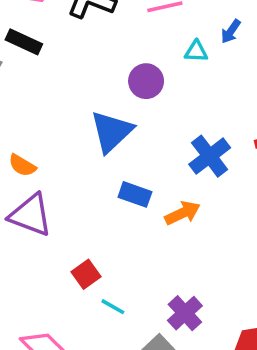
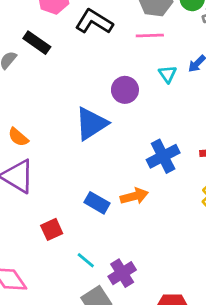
cyan triangle: (196, 51) -> (168, 74), turned 42
blue rectangle: (135, 194) -> (97, 203), moved
cyan line: (113, 307) -> (86, 260), moved

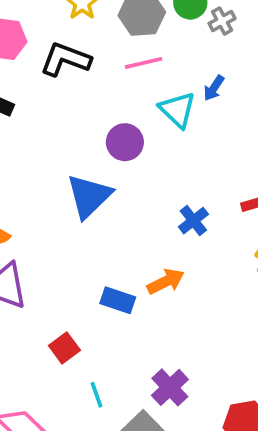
cyan triangle: (168, 74) -> (177, 110), size x1.5
blue cross: (163, 156) -> (193, 221), size x0.7
cyan line: (86, 260) -> (96, 395), moved, turned 42

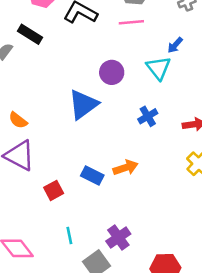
cyan triangle: (177, 110) -> (159, 68), moved
blue cross: (193, 221) -> (148, 116), moved
red square: (64, 348) -> (54, 190), moved

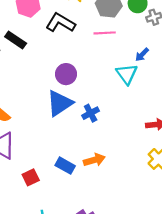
purple circle: (112, 72) -> (66, 74), moved
blue cross: (148, 116) -> (91, 113), moved

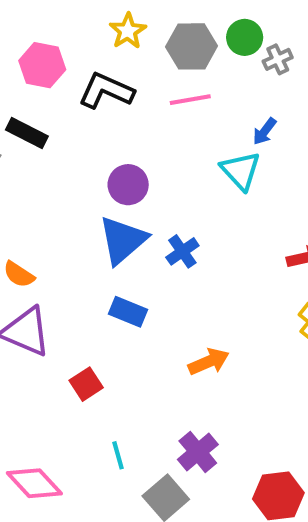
orange arrow: (94, 160) -> (209, 362), moved
blue rectangle: (65, 166) -> (128, 312), moved

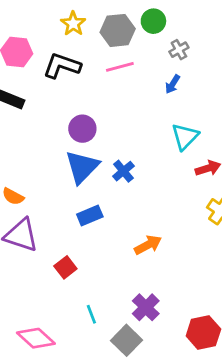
gray cross: (278, 59) -> (179, 50), moved
cyan triangle: (241, 171) -> (185, 137), moved, turned 32
blue rectangle: (128, 312) -> (90, 215), turned -40

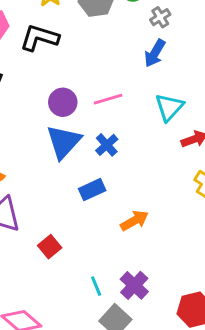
pink line: (120, 67) -> (108, 99), moved
blue arrow: (173, 84) -> (155, 53), size x1.4
blue rectangle: (90, 215) -> (92, 190), moved
cyan line: (91, 314) -> (96, 286), moved

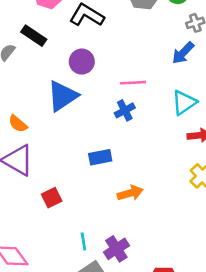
purple circle: (63, 102) -> (82, 62), moved
blue triangle: (64, 142) -> (62, 96), moved
blue cross: (107, 145) -> (125, 110), moved

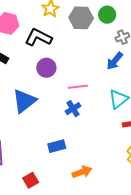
purple circle: (82, 62) -> (46, 68), moved
red square: (52, 198) -> (31, 180), moved

